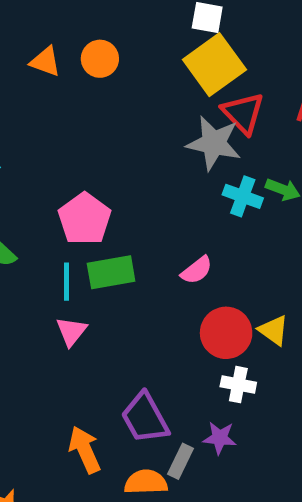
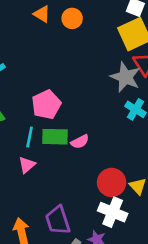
pink semicircle: (197, 270) -> (80, 142), moved
white cross: (238, 385) -> (113, 212), size x1.5

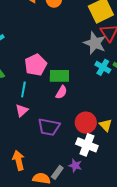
green rectangle: (55, 137) -> (59, 76), moved
pink semicircle: (80, 142) -> (61, 92), turned -32
purple trapezoid: (58, 220) -> (49, 127), moved, turned -60

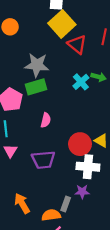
gray star: (95, 43) -> (37, 65), moved
cyan cross: (103, 67) -> (81, 82), turned 35
green rectangle: (59, 76) -> (36, 87), moved

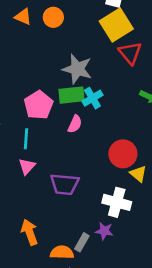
cyan cross: (81, 82) -> (92, 98), moved
pink semicircle: (46, 120) -> (75, 124), moved
red circle: (80, 144) -> (123, 154), moved

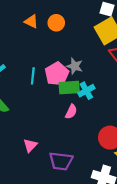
gray star: (77, 69) -> (75, 66), size x0.7
pink pentagon: (39, 105) -> (57, 74), moved
cyan line: (26, 139) -> (33, 76), moved

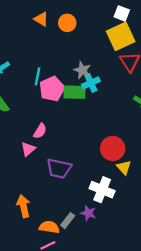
pink pentagon: (57, 74) -> (52, 89), moved
cyan cross: (86, 91) -> (91, 83), moved
pink semicircle: (71, 112) -> (40, 131), moved

